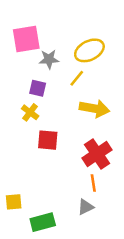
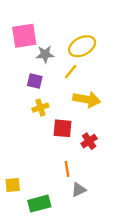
yellow cross: (30, 112) -> (40, 108), moved, turned 35
red square: (48, 140) -> (62, 128), moved
red cross: (97, 154) -> (89, 141), size x0.6
orange line: (93, 183) -> (67, 169), moved

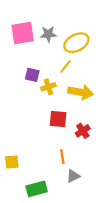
gray star: (45, 54) -> (48, 34), moved
yellow cross: (40, 108) -> (48, 87), moved
yellow square: (13, 185) -> (12, 162), moved

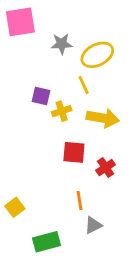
pink square: (23, 33) -> (20, 22), moved
yellow line: (66, 66) -> (84, 85), turned -64
yellow square: (12, 162) -> (15, 207), turned -32

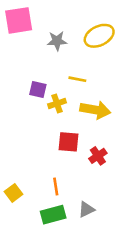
yellow ellipse: (97, 55) -> (99, 36), moved
yellow line: (84, 85) -> (77, 79), turned -54
orange line: (79, 200) -> (56, 187), moved
green rectangle: (46, 242) -> (53, 215), moved

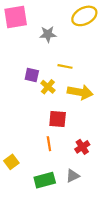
yellow ellipse: (99, 36) -> (84, 16), moved
yellow cross: (57, 103) -> (48, 87), turned -32
red cross: (98, 156) -> (82, 147), moved
orange line: (56, 187) -> (49, 144), moved

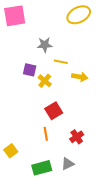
gray star: (48, 34) -> (45, 45), moved
yellow arrow: (80, 92) -> (80, 77), moved, size x0.7
red square: (58, 119) -> (54, 111), turned -36

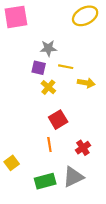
purple square: (30, 70) -> (39, 68), moved
gray triangle: (68, 164) -> (73, 177), size x1.5

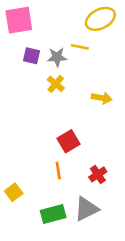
yellow line: (66, 67) -> (80, 47), moved
purple square: (39, 68) -> (32, 56), moved
yellow cross: (48, 87) -> (56, 84), moved

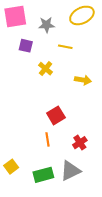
yellow line: (80, 47) -> (65, 47), moved
gray star: (57, 57) -> (47, 25), moved
yellow square: (14, 192) -> (11, 167), moved

